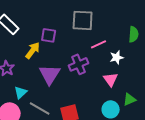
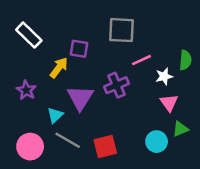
green semicircle: (134, 34) -> (185, 60), moved
pink triangle: (111, 79) -> (169, 103), moved
cyan triangle: (21, 92) -> (55, 115), moved

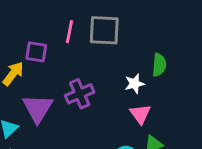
gray square: (121, 30) -> (104, 30), moved
pink line: (142, 60) -> (69, 32), moved, turned -54

